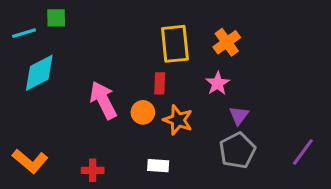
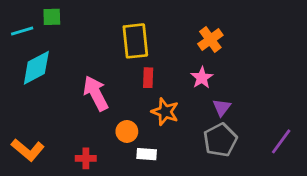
yellow rectangle: (175, 44) -> (135, 41), moved
orange circle: (143, 112) -> (127, 131), moved

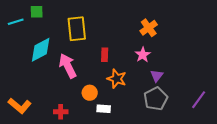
yellow rectangle: (135, 41) -> (77, 29), moved
cyan diamond: (36, 68) -> (41, 50), moved

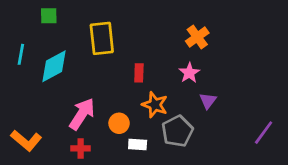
cyan line: (16, 22) -> (21, 54), moved, turned -63
pink arrow: (68, 66) -> (82, 114), moved, turned 60
gray pentagon: (156, 99) -> (177, 131), moved

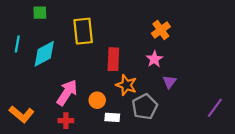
red rectangle: (139, 73) -> (113, 59), size x1.5

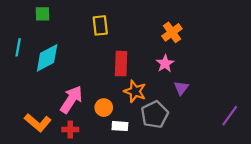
yellow rectangle: (83, 31) -> (100, 25), moved, size x0.7
orange L-shape: (22, 114) -> (38, 123), moved

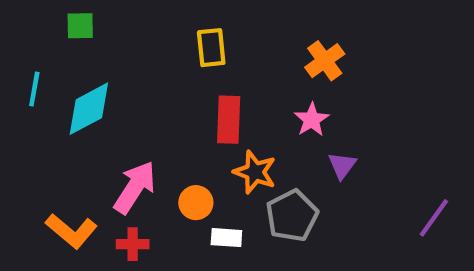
yellow rectangle: (100, 25) -> (211, 48), moved

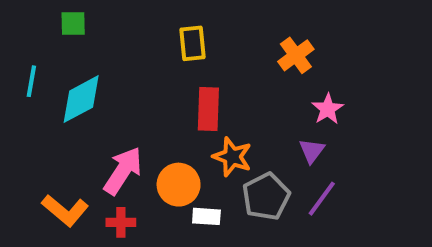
pink star: (312, 120) -> (328, 109), moved
orange circle: (196, 203) -> (179, 185), size x1.4
purple line: (434, 218) -> (322, 199), moved

